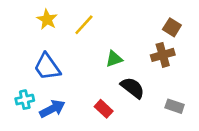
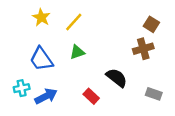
green triangle: (114, 59) -> (77, 52), moved

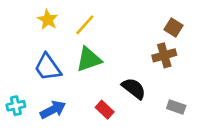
green triangle: (77, 52) -> (89, 59), size x1.5
cyan cross: (22, 88) -> (16, 106), moved

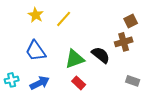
brown square: (174, 28) -> (131, 21), turned 32
green triangle: (89, 59) -> (75, 59), moved
black semicircle: (134, 88) -> (101, 55), moved

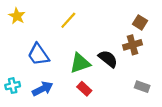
yellow star: (36, 15) -> (17, 16), moved
brown square: (131, 21) -> (140, 22), turned -32

